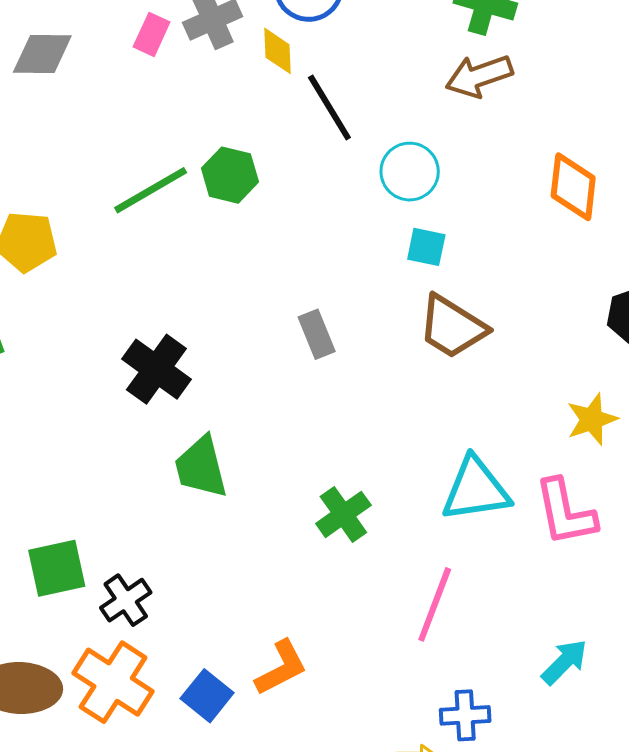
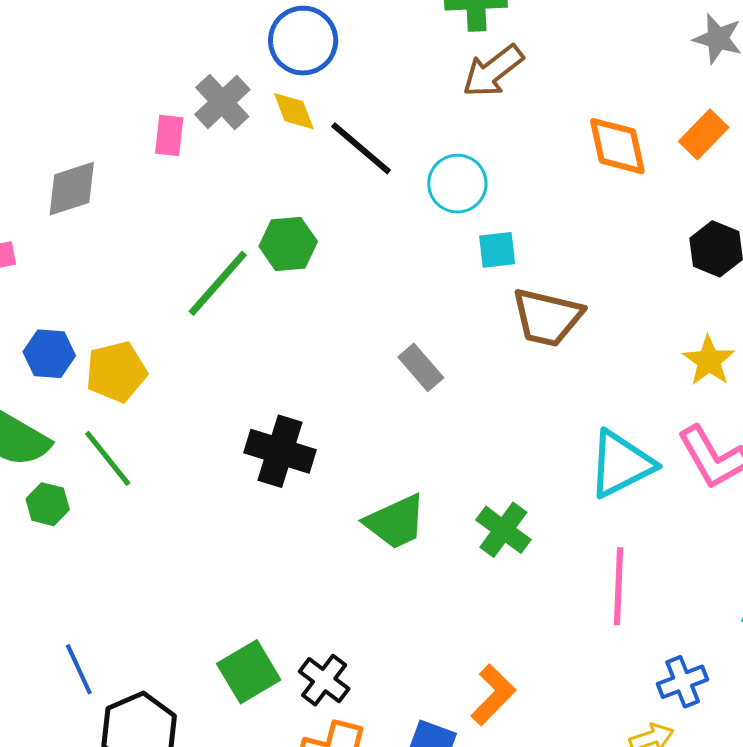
green trapezoid: (201, 467) -> (396, 522), moved, turned -82

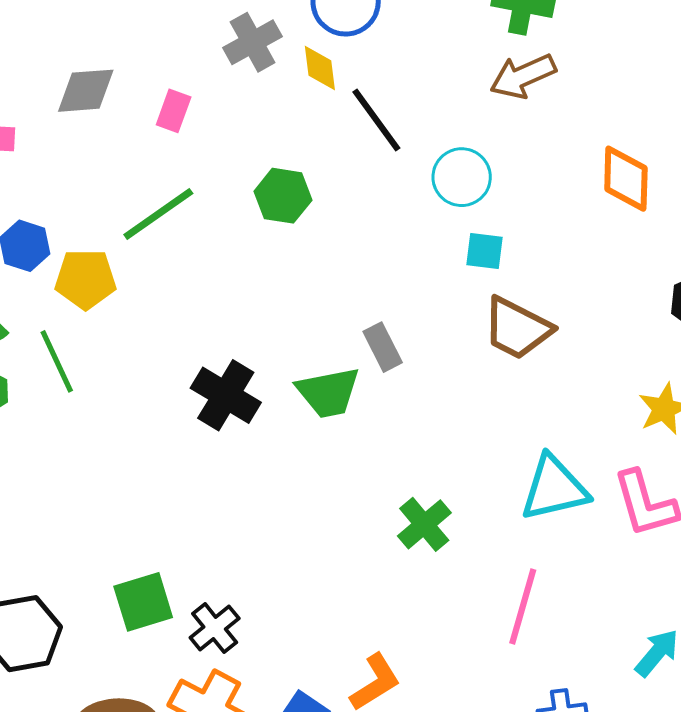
pink rectangle: (169, 135) -> (174, 111), moved
green line: (218, 283) -> (158, 214), moved
green trapezoid: (396, 522) -> (328, 392), moved

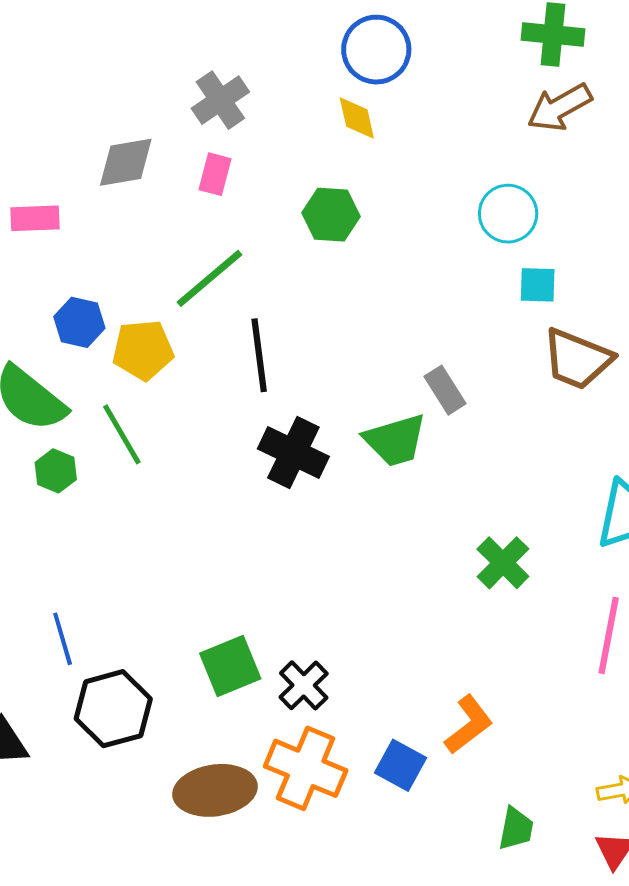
gray cross: (253, 42) -> (220, 100), moved
black line: (376, 120) -> (259, 355), moved, turned 34
green hexagon: (283, 196) -> (331, 215), moved

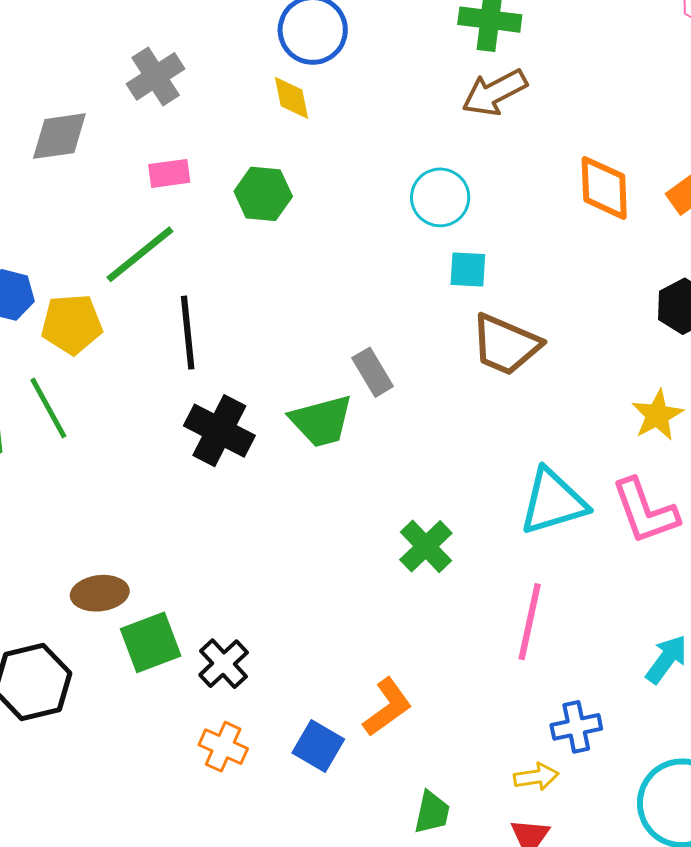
pink rectangle: (215, 174) -> (169, 173), moved, turned 66
orange cross: (306, 768) -> (223, 747), size x0.6
brown ellipse: (215, 790) -> (100, 593), moved, size x0.7

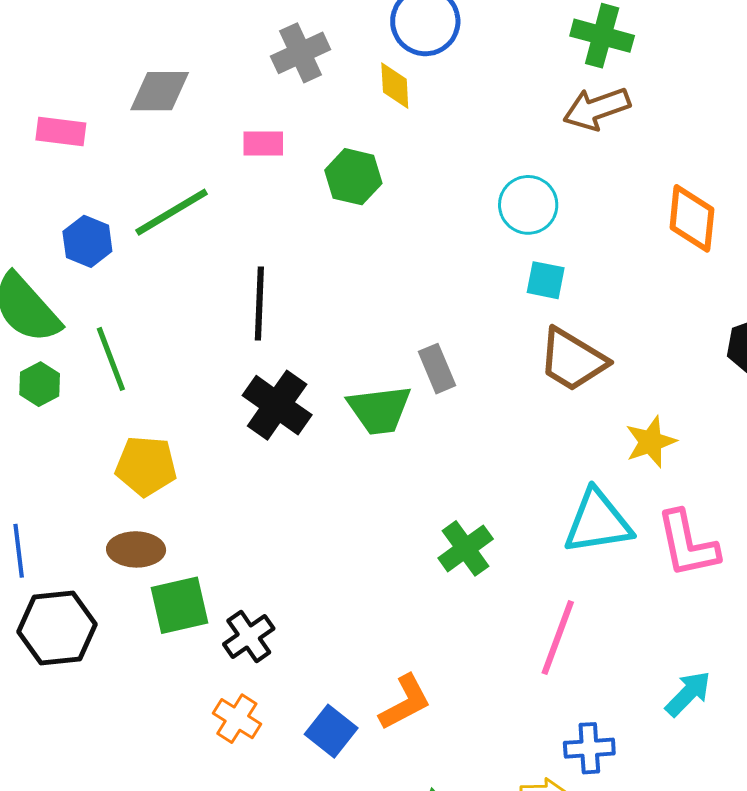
gray cross: (156, 76) -> (301, 53), moved
green line: (140, 254) -> (172, 212), moved
yellow pentagon: (72, 324) -> (146, 466), moved
yellow star: (657, 415) -> (651, 442), moved

